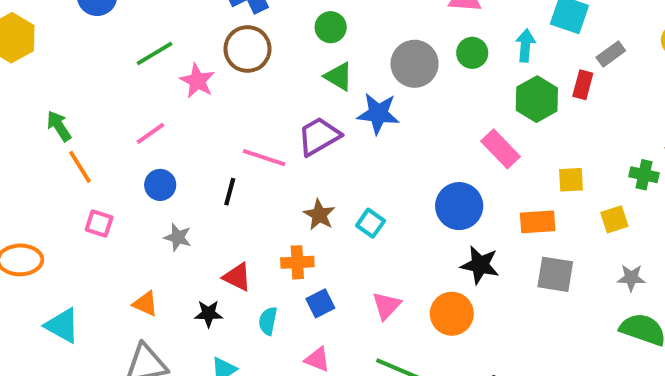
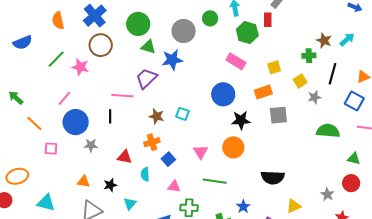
green circle: (331, 27) -> (138, 24), size x1.5
green arrow: (59, 126) -> (16, 98), moved
blue circle: (160, 185) -> (76, 122), size x1.6
gray star: (631, 278) -> (314, 97), moved
black star: (208, 314) -> (110, 185), moved

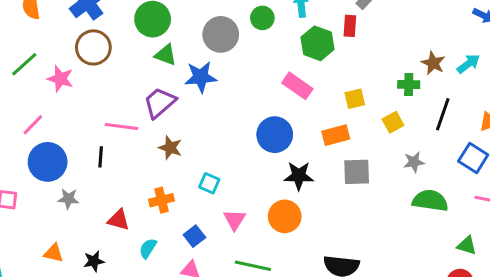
gray star: (314, 97) -> (414, 162), moved
cyan square: (182, 114) -> (209, 183), moved
brown star: (157, 116) -> (170, 148), moved
blue square: (168, 159) -> (194, 236), moved
cyan semicircle: (145, 174) -> (148, 248), turned 32

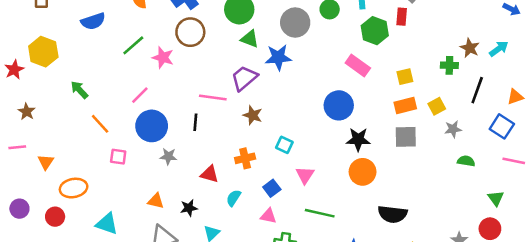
yellow square: (393, 122) -> (437, 106), moved
orange rectangle: (336, 135) -> (405, 105), moved
green semicircle: (430, 201) -> (466, 161), size x0.6
orange circle: (285, 216) -> (363, 172), moved
green triangle: (467, 246) -> (496, 198), turned 36

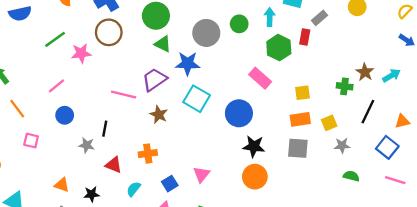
pink star: (163, 58) -> (81, 53), turned -30
black line: (195, 122) -> (105, 129), moved
blue circle: (152, 126) -> (65, 115), size x0.6
cyan square: (284, 145) -> (197, 99), moved, size x1.6
gray star: (168, 156) -> (87, 145), moved

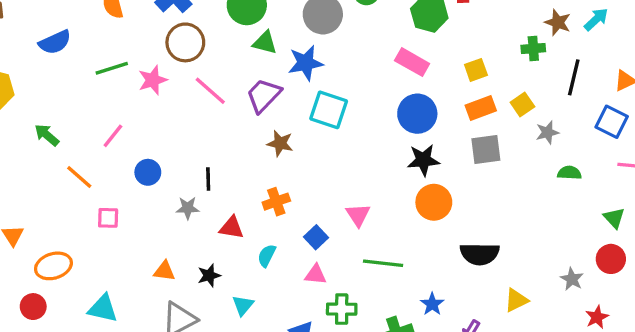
green line: (55, 39) -> (112, 68), turned 30
pink line: (57, 86) -> (113, 136), moved
pink line: (124, 95) -> (210, 91), moved, turned 40
blue circle: (239, 113) -> (417, 114), moved

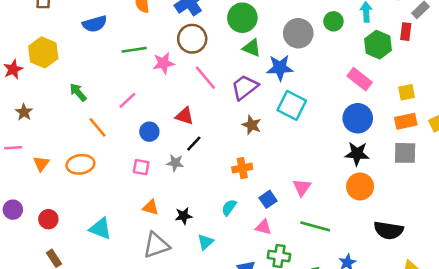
black line: (208, 179) -> (194, 144), turned 36
pink square: (108, 218) -> (141, 167), moved
red triangle: (232, 228) -> (185, 116), moved
orange ellipse: (53, 266) -> (80, 164), moved

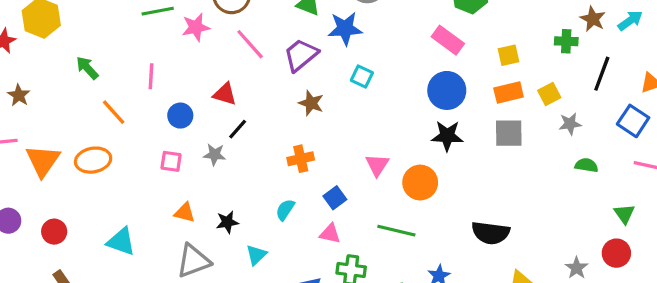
pink line: (127, 100) -> (151, 76), turned -42
cyan square: (292, 105) -> (362, 76), size x0.6
orange triangle: (41, 164) -> (43, 161), size x1.6
orange circle: (360, 186) -> (420, 183), moved
pink triangle: (302, 187) -> (377, 165), moved

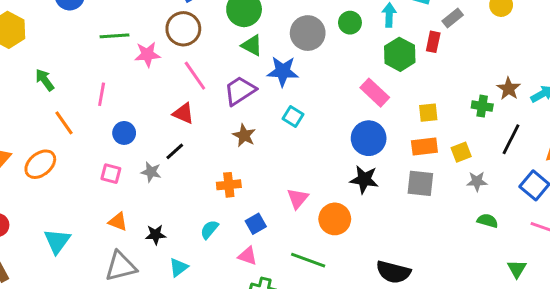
red triangle: (225, 94) -> (183, 113), moved
orange ellipse: (93, 160) -> (40, 164), turned -36
cyan triangle: (121, 242) -> (57, 241), turned 40

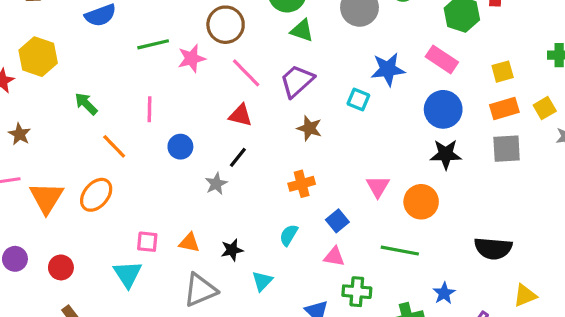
blue star: (283, 71) -> (388, 69), moved
gray star: (151, 172) -> (216, 184), turned -30
pink square: (111, 174) -> (147, 242), moved

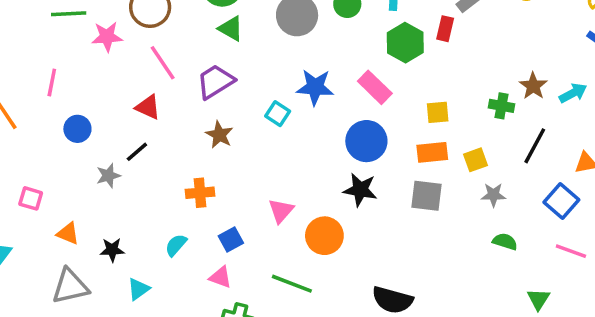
pink square: (147, 242) -> (31, 198), moved

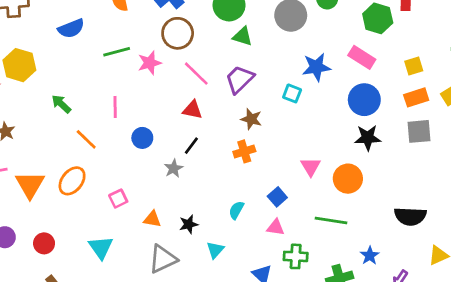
orange cross: (200, 193) -> (244, 151), moved
pink square: (31, 198) -> (118, 199), turned -30

